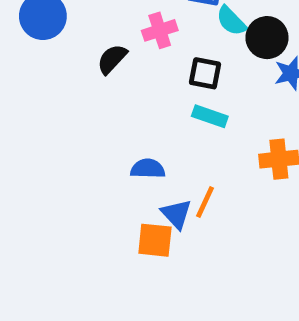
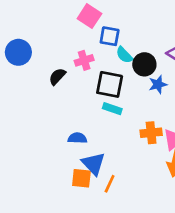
black square: (205, 73) -> (110, 84), size x1.5
orange line: (205, 202) -> (110, 184), moved
blue triangle: (176, 214) -> (93, 164), size x1.4

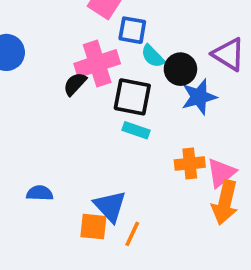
pink cross: (84, 60) -> (97, 64), size x1.6
black semicircle: (57, 76) -> (75, 84), moved
blue star: (158, 84) -> (199, 97), size x1.4
blue semicircle: (77, 138) -> (40, 193), moved

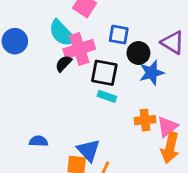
blue square: (132, 30) -> (119, 35), moved
cyan semicircle: (153, 56) -> (62, 33), moved, size x1.6

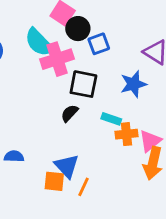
blue square: (119, 35) -> (99, 44), turned -30
black circle: (138, 53) -> (78, 29), moved
black semicircle: (63, 64) -> (70, 113), moved
cyan rectangle: (107, 96) -> (111, 119), moved

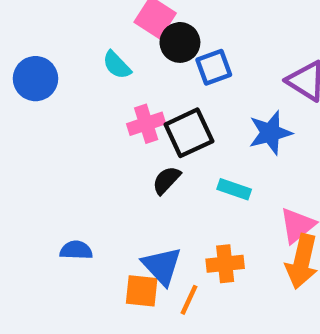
cyan semicircle: (39, 42) -> (117, 65), size x0.6
pink cross: (57, 59) -> (146, 124), moved, size x0.7
black square: (83, 84) -> (189, 133), turned -36
orange cross: (126, 134) -> (225, 264), moved

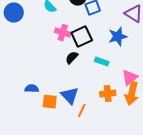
pink cross: (146, 124) -> (63, 33), turned 35
orange cross: (225, 264) -> (108, 94), moved
orange square: (142, 291) -> (50, 102), moved

